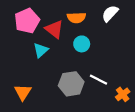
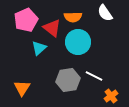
white semicircle: (110, 13) -> (105, 13), turned -78
cyan circle: (82, 44) -> (78, 42), size x1.6
orange cross: (123, 94) -> (111, 96), moved

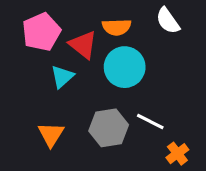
orange triangle: (22, 88) -> (51, 134), moved

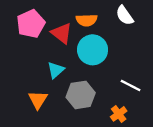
cyan triangle: (62, 77) -> (56, 70), moved
white line: (150, 122) -> (131, 85), moved
orange cross: (177, 154) -> (119, 114), moved

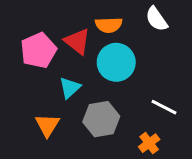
pink pentagon: (31, 24) -> (38, 50), moved

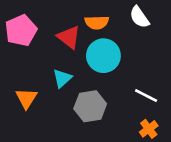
pink pentagon: (38, 50) -> (21, 30), moved
orange triangle: (47, 125) -> (26, 98), moved
orange cross: (149, 143) -> (149, 129), moved

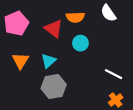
cyan circle: (103, 56) -> (80, 43), size x0.6
orange triangle: (26, 98) -> (20, 61), moved
gray hexagon: (90, 106) -> (54, 87), moved

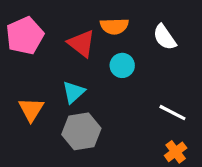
white semicircle: (108, 13) -> (165, 37), moved
orange triangle: (20, 61) -> (31, 109), moved

